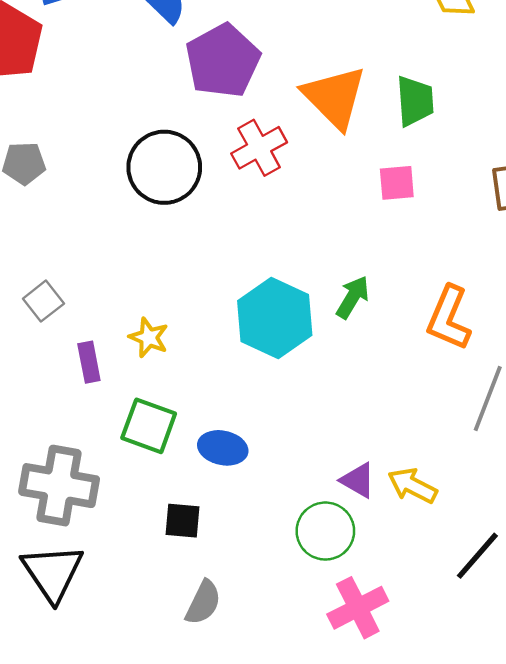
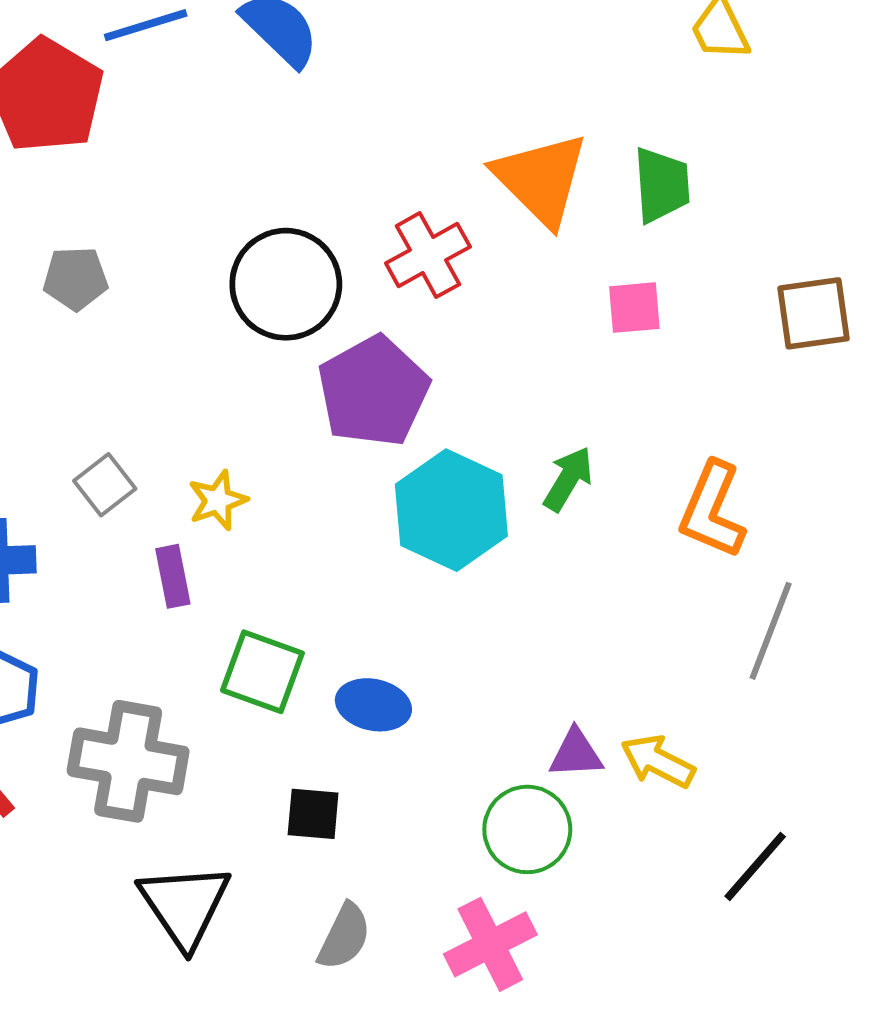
purple pentagon: (223, 61) -> (373, 391), moved
yellow star: (149, 337) -> (218, 500), moved, turned 30
purple triangle: (358, 480) -> (576, 754), turned -33
black triangle: (53, 573) -> (185, 905), moved
pink cross: (358, 608) -> (490, 944), moved

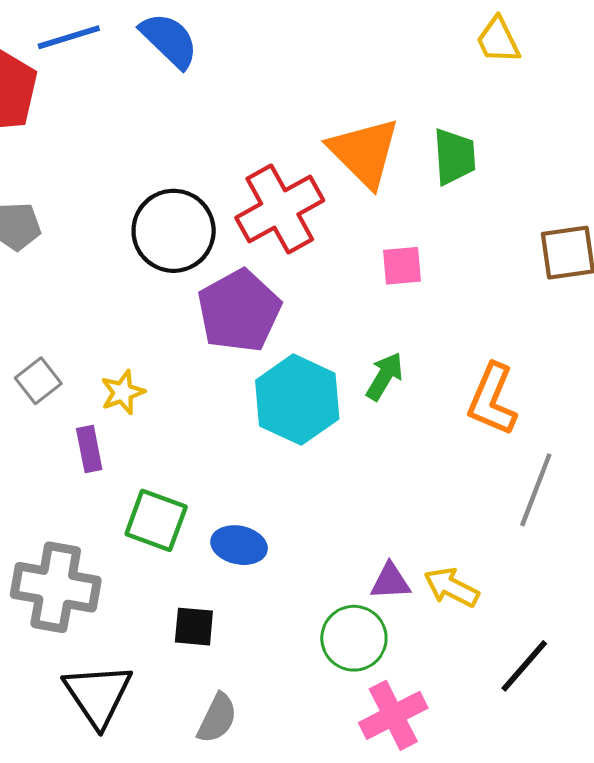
red cross: (428, 255) -> (280, 209), size x1.4
pink square: (634, 308) -> (402, 266), moved
pink cross: (490, 944) -> (393, 715), moved

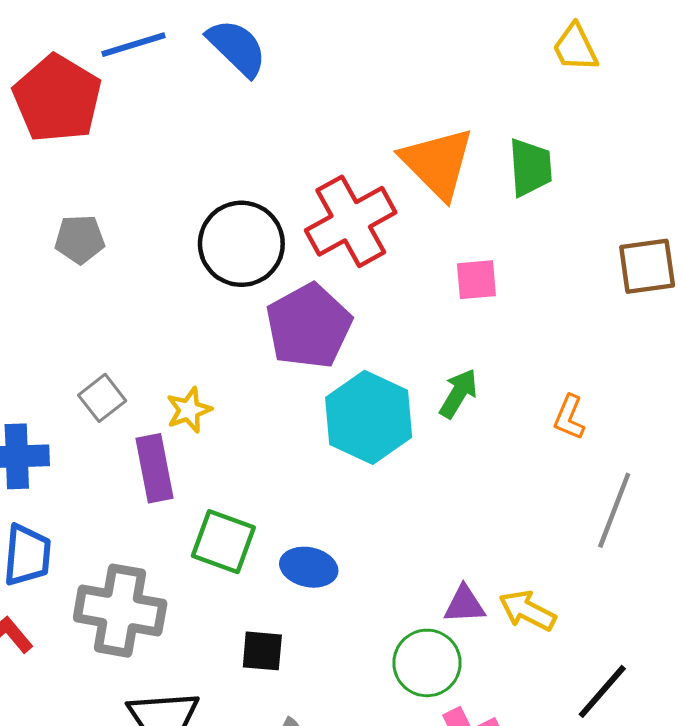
orange L-shape: (492, 400) -> (569, 417), size x0.6
purple rectangle: (89, 449) -> (155, 468), size x1.4

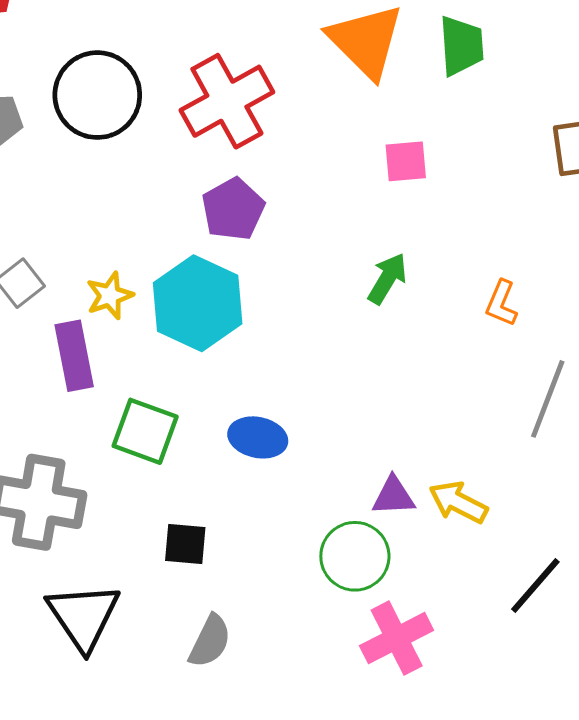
red cross: (351, 221) -> (227, 101), moved
black circle: (241, 244) -> (97, 95), moved
purple pentagon: (309, 326) -> (233, 209), size x0.7
cyan hexagon: (369, 417) -> (198, 303), moved
blue ellipse: (309, 567) -> (258, 437), moved

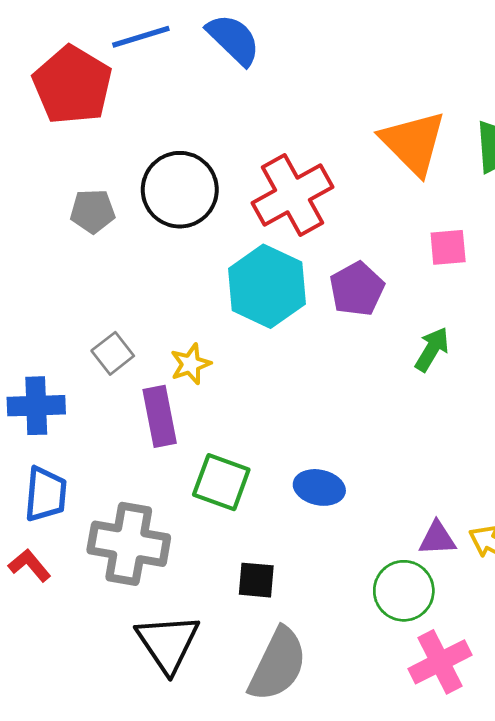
purple pentagon: (233, 209) -> (357, 289), moved
cyan hexagon: (198, 303) -> (267, 286), moved
gray semicircle: (210, 641) -> (278, 665), size x1.6

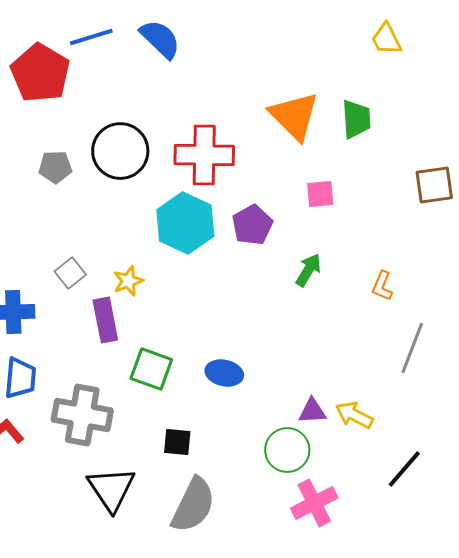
red cross: (292, 195) -> (204, 155), turned 30

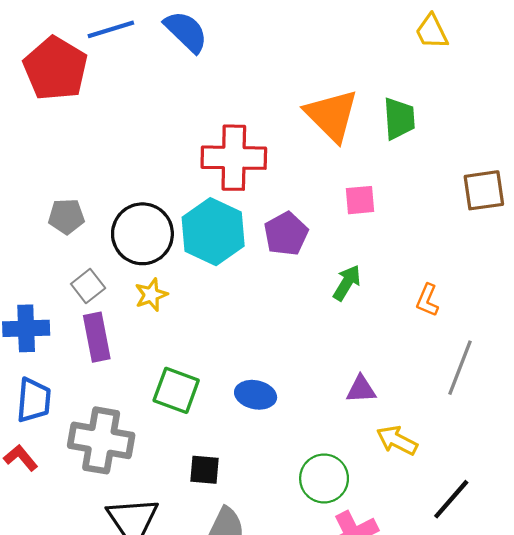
black circle: (120, 151) -> (142, 234), moved
gray pentagon: (55, 167) -> (66, 216), moved
purple rectangle: (105, 320) -> (97, 337), moved
purple triangle: (312, 411) -> (361, 389), moved

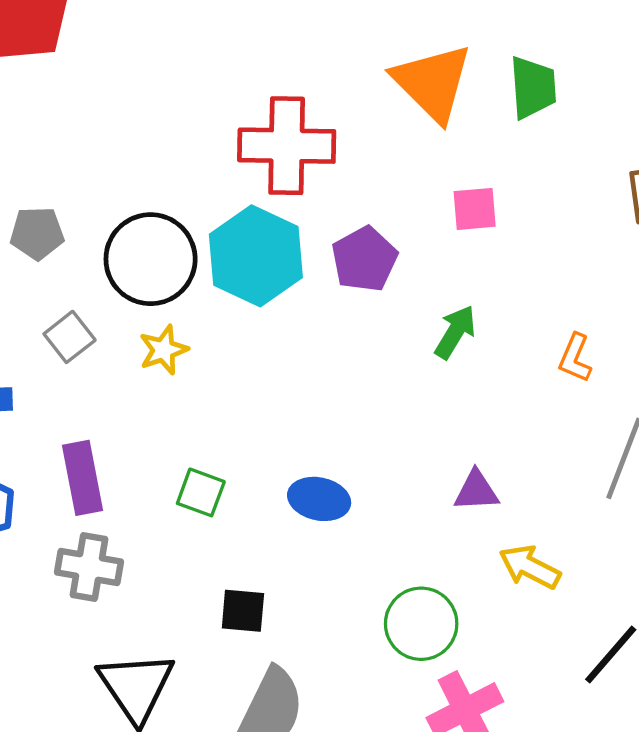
purple rectangle: (97, 337) -> (82, 478), moved
green square: (176, 390) -> (201, 492), size x0.7
gray cross: (101, 440) -> (89, 567), size x0.7

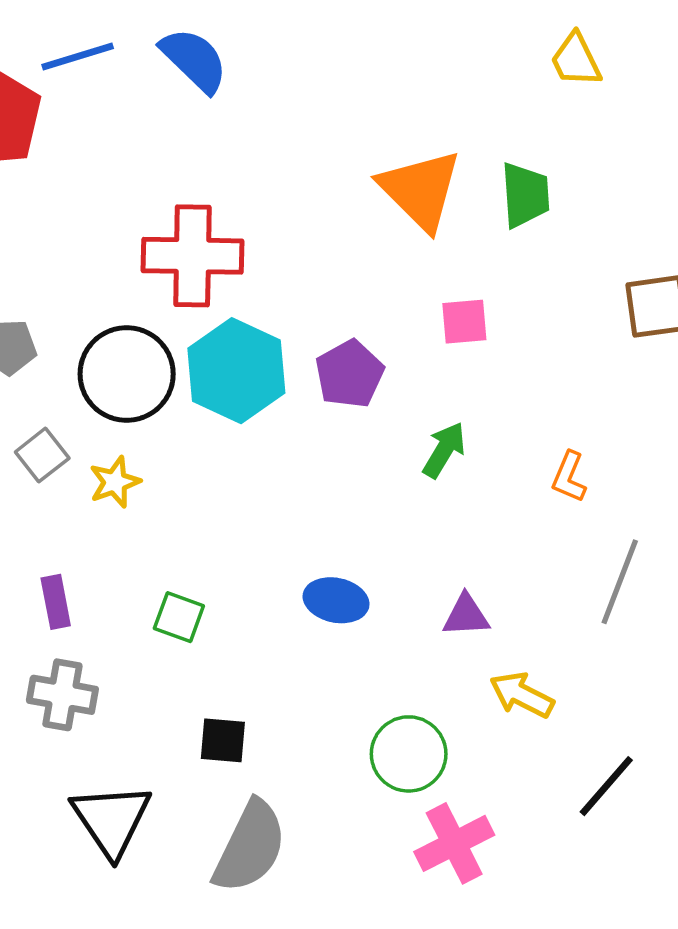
red cross: (287, 146) -> (192, 256), moved
yellow star: (164, 350) -> (115, 482), moved
purple rectangle: (82, 478) -> (56, 602), size x0.7
blue ellipse: (319, 499) -> (336, 600), moved

